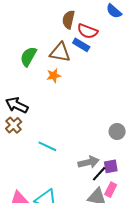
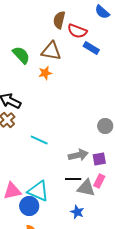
blue rectangle: (81, 45) -> (91, 48), moved
green semicircle: (28, 57) -> (21, 55), turned 108
black line: (99, 174) -> (73, 179), moved, turned 49

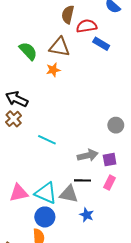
red semicircle: (77, 31) -> (87, 26), turned 150
gray triangle: (86, 188) -> (69, 194), moved
blue circle: (29, 206) -> (45, 217), moved

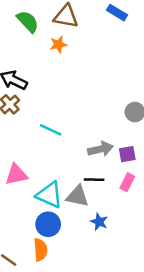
pink triangle: (19, 193) -> (16, 175), moved

